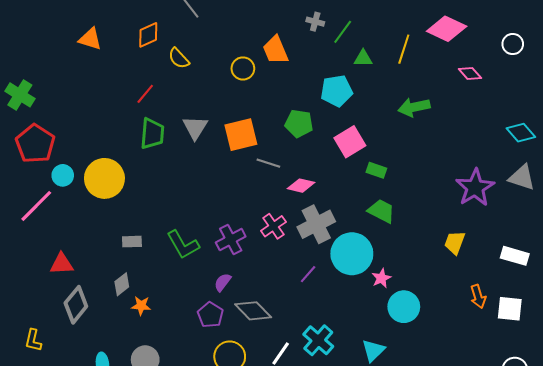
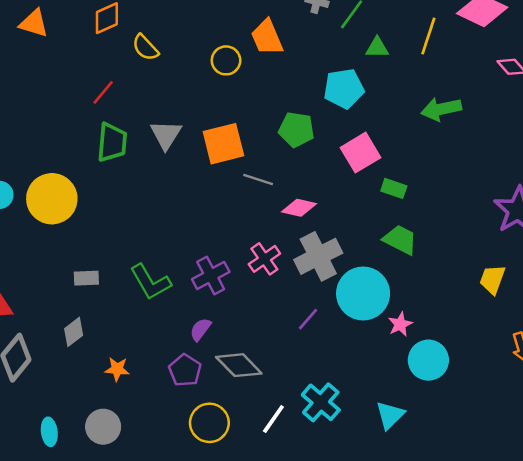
orange star: (141, 306) -> (117, 369), moved

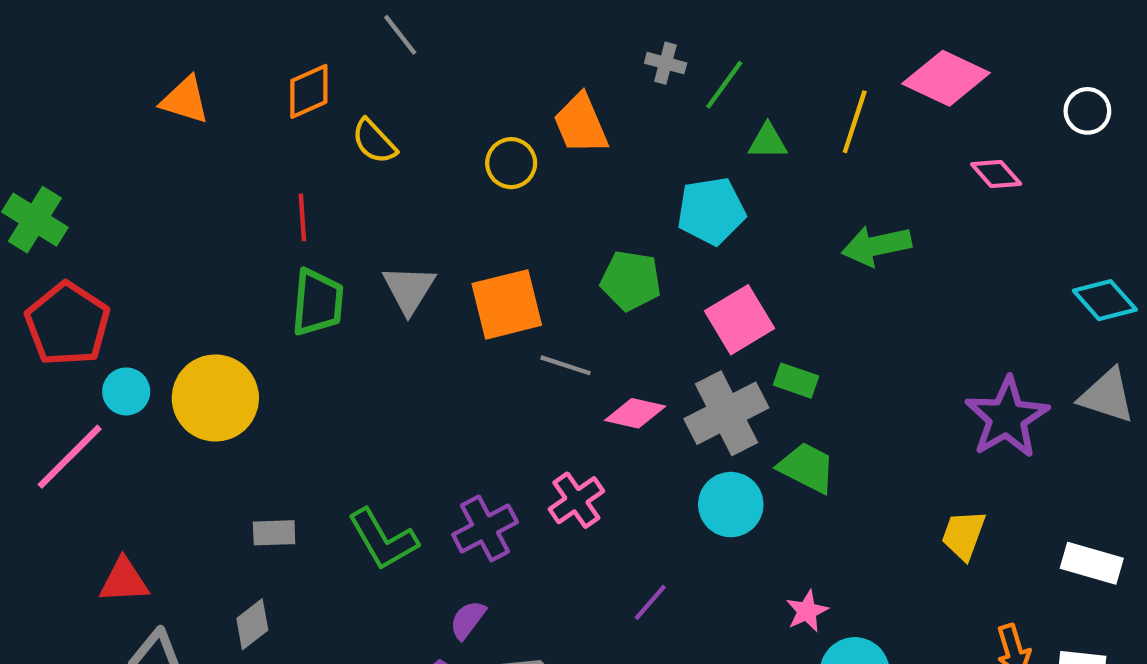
red line: (103, 92) -> (302, 217), turned -44
gray cross: (318, 256) -> (726, 413), moved
cyan circle: (363, 293) -> (731, 505), moved, size x0.7

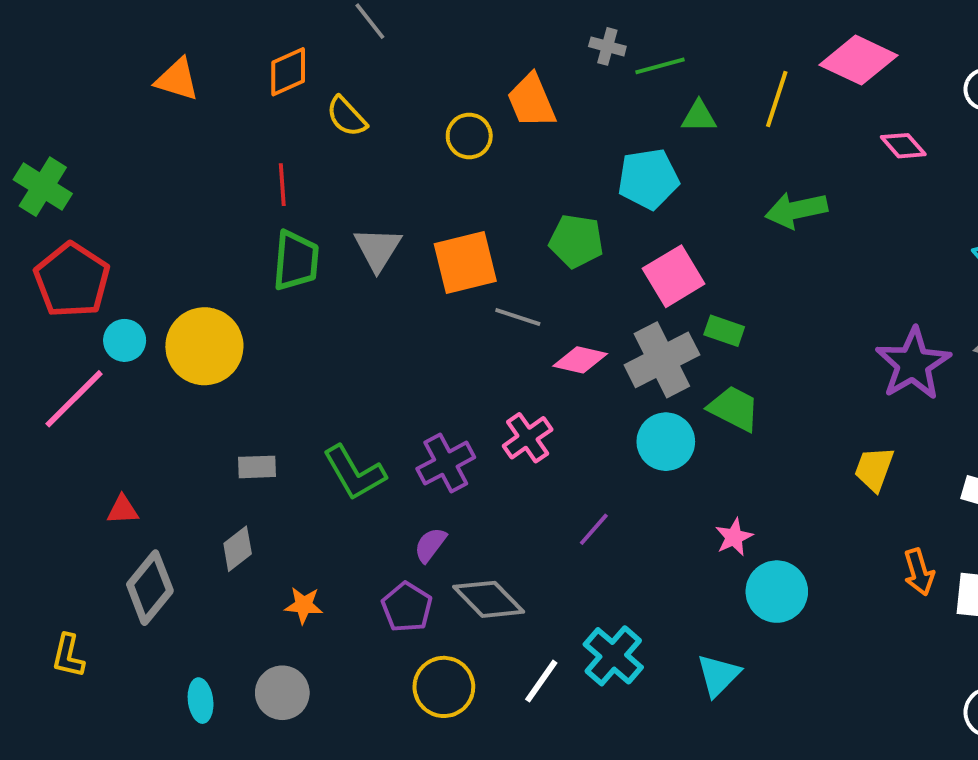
green line: (724, 85) -> (660, 66), turned 39
red triangle: (124, 581) -> (123, 510), size x0.7

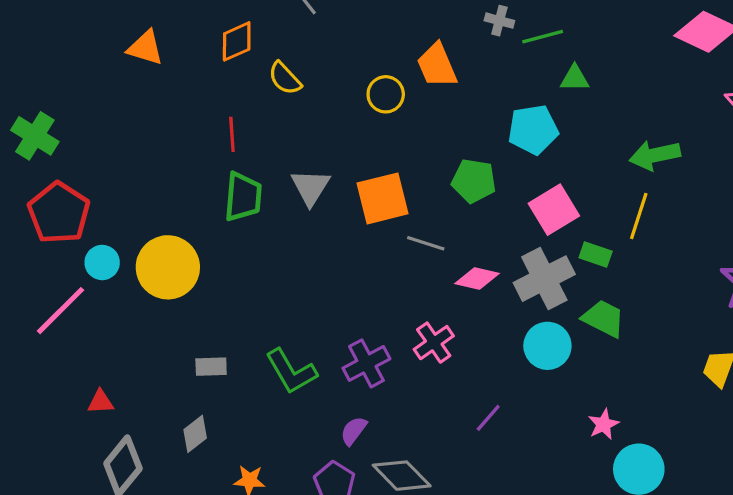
yellow line: (777, 99) -> (639, 216), moved

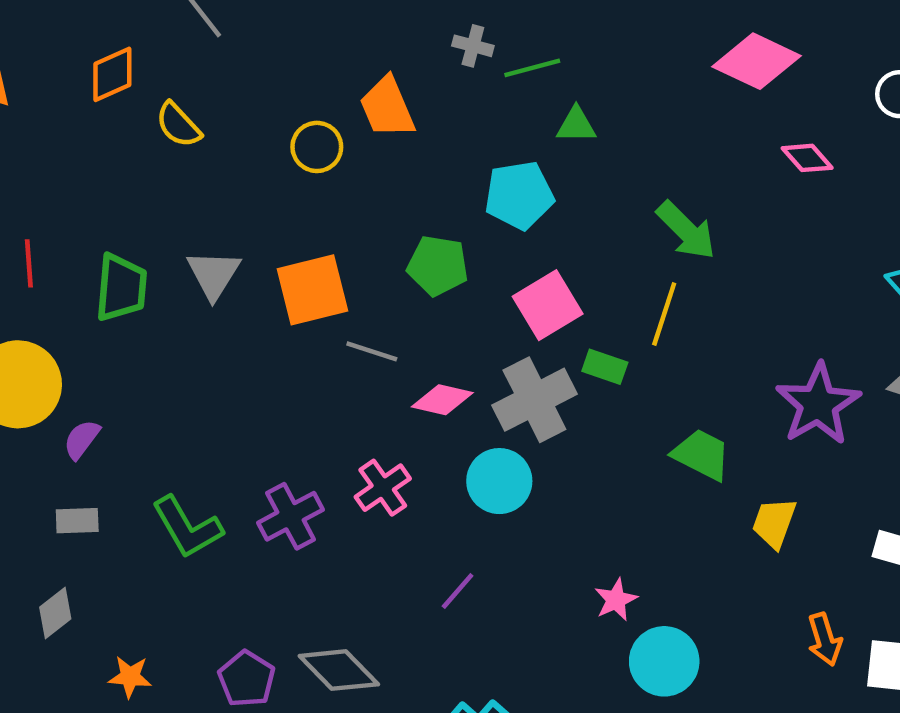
red line: (232, 134) -> (29, 263), moved
green arrow: (655, 155) -> (686, 230), turned -123
green trapezoid: (604, 319) -> (702, 455), moved
cyan circle: (547, 346) -> (499, 481), moved
purple semicircle: (354, 431) -> (82, 439), moved

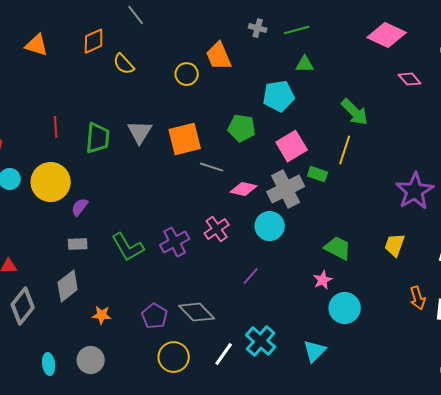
green line: (532, 68) -> (297, 30), moved
green trapezoid: (702, 455) -> (338, 248), moved
gray diamond: (55, 613) -> (68, 286), size x1.4

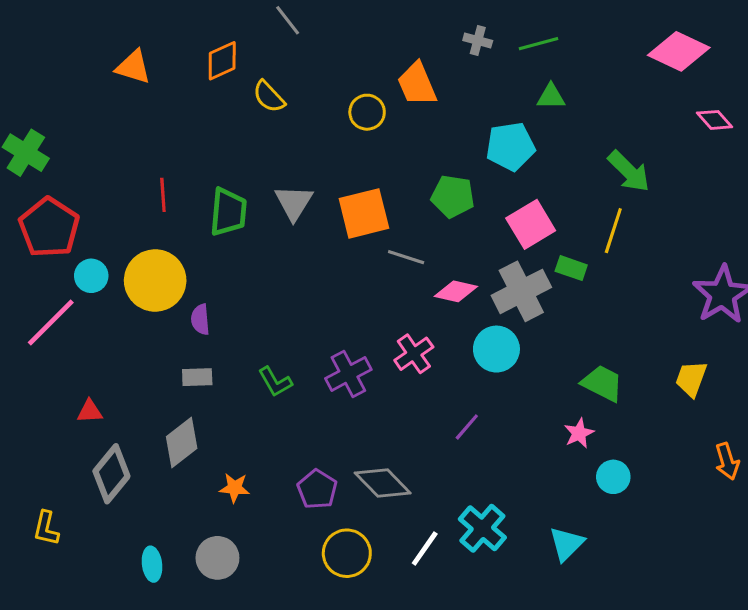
purple semicircle: (80, 207) -> (200, 319), turned -42
green L-shape: (128, 247) -> (275, 382), size x0.7
cyan circle: (345, 308) -> (613, 477), size x0.7

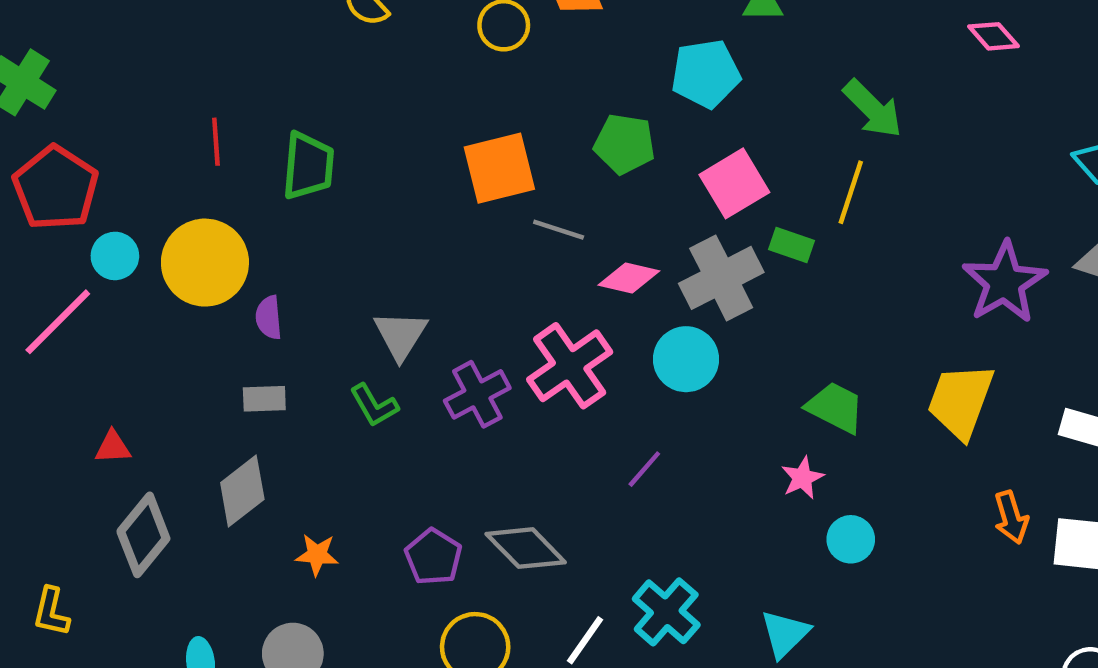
gray triangle: (294, 203) -> (400, 335), moved
pink cross: (414, 354) -> (570, 366), size x1.5
yellow trapezoid: (691, 379) -> (961, 401), size x1.5

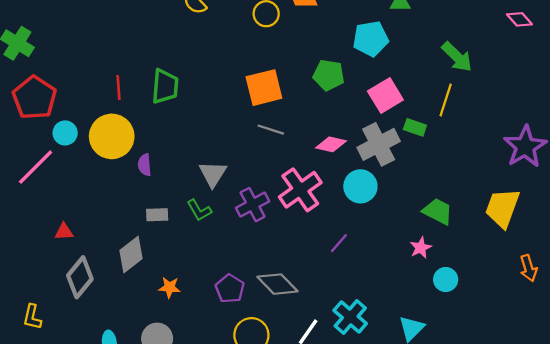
red line: (216, 142) -> (118, 88), moved
gray line: (559, 230) -> (271, 130), moved
gray rectangle: (264, 399) -> (157, 215), moved

